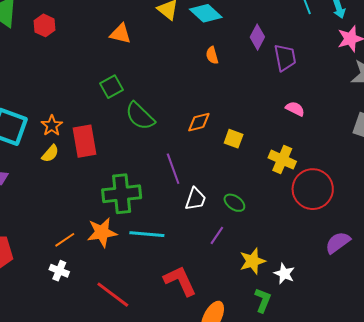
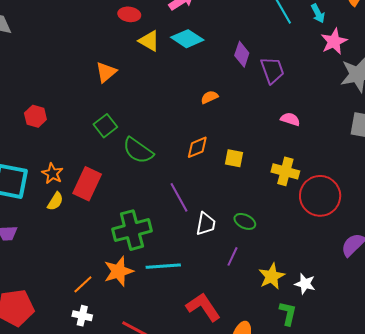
red hexagon: (45, 25) -> (35, 116), moved
orange triangle: (120, 34) -> (106, 72), turned -45
orange semicircle: (212, 55) -> (209, 97), moved, turned 90
red rectangle: (85, 141) -> (87, 184), turned 44

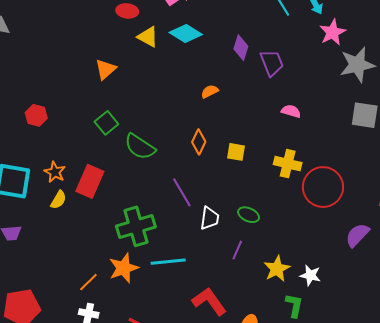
orange diamond: (197, 147) -> (199, 142), turned -40

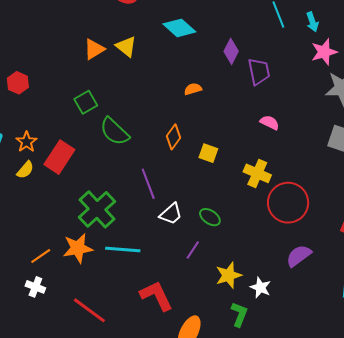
yellow triangle: (148, 37) -> (126, 47), moved
white trapezoid: (210, 218) -> (171, 214), turned 30
green cross: (136, 226) -> (97, 209), turned -36
purple semicircle: (357, 235) -> (299, 256), moved

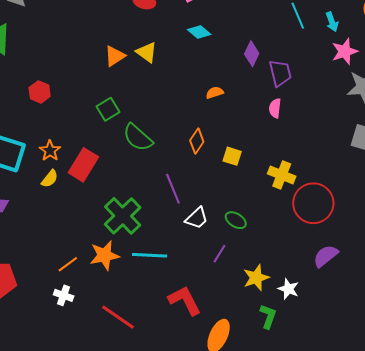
cyan diamond: (179, 28) -> (199, 32), size x0.7
pink semicircle: (270, 123) -> (275, 108), moved, turned -108

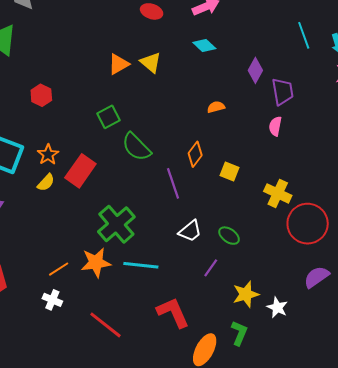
purple line: (173, 189) -> (173, 183), moved
green L-shape: (268, 316) -> (239, 333), moved

